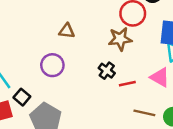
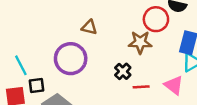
purple circle: (52, 65) -> (71, 59), size x1.4
black square: (22, 97) -> (36, 86), turned 35

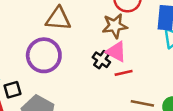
brown triangle: (89, 27) -> (58, 19), size x1.5
pink triangle: (174, 85) -> (116, 52), moved

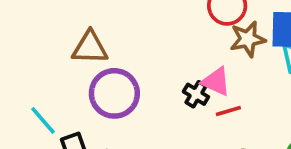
brown triangle: (58, 19) -> (90, 48), moved
brown star: (115, 26) -> (248, 39), moved

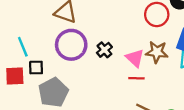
brown star: (248, 39) -> (157, 52), moved
black cross: (196, 94) -> (104, 50), moved

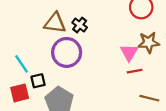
black cross: (104, 50) -> (80, 25), moved
pink triangle: (135, 58) -> (129, 52), turned 30

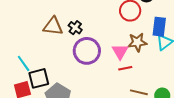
purple circle: (67, 52) -> (87, 51), moved
black square: (38, 81) -> (39, 78), size x1.5

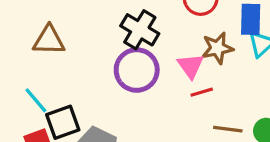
brown triangle: (53, 26) -> (49, 40), moved
black cross: (75, 28) -> (140, 30), moved, size x1.6

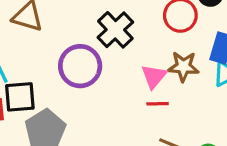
purple circle: (137, 70) -> (80, 66), moved

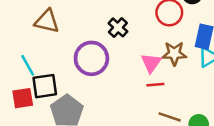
black cross: (115, 30) -> (118, 27), size x0.7

